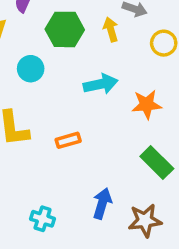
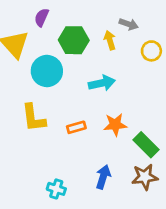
cyan circle: (31, 69) -> (47, 71), size x1.5
orange star: (147, 105) -> (115, 125), moved
brown star: (145, 221) -> (145, 177), moved

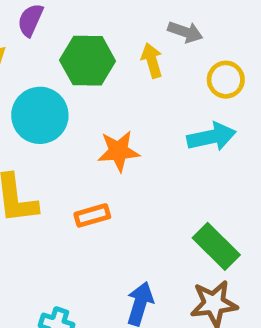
cyan arrow: (102, 83) -> (211, 137), moved
orange star: (115, 125) -> (119, 151), moved

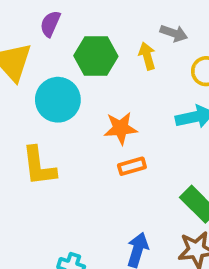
orange rectangle: (92, 215) -> (132, 166), moved

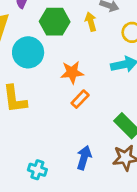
orange rectangle: (132, 166) -> (80, 99), turned -30

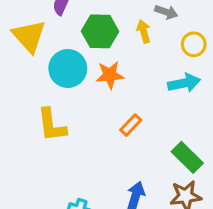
orange star: (72, 72) -> (110, 75), moved

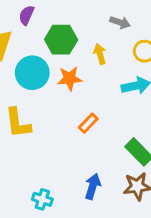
yellow arrow: (144, 31) -> (100, 54), moved

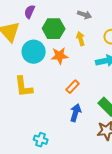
gray arrow: (120, 22) -> (85, 15), moved
blue arrow: (93, 186) -> (76, 113), moved

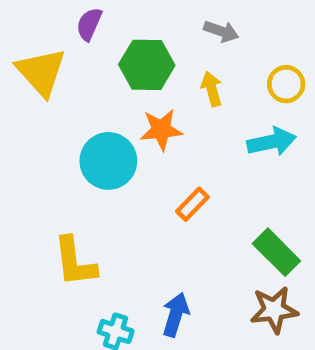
cyan circle: (34, 52) -> (108, 161), moved
yellow L-shape: (24, 87) -> (75, 262), moved
blue arrow: (76, 113) -> (176, 315), moved

